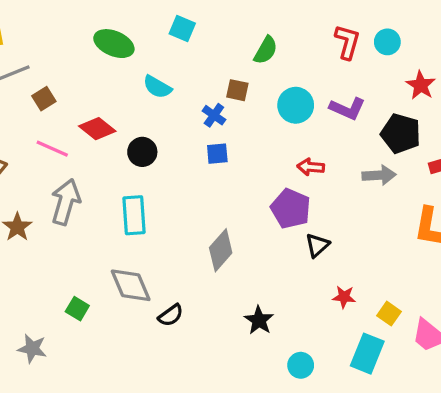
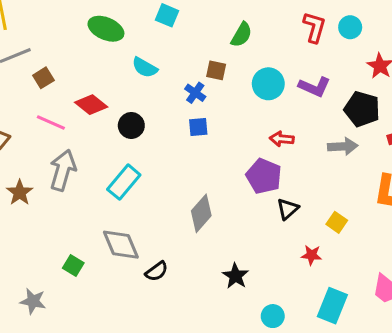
cyan rectangle: (134, 215) -> (124, 182), turned 44
yellow square: (389, 314) -> (337, 222), moved

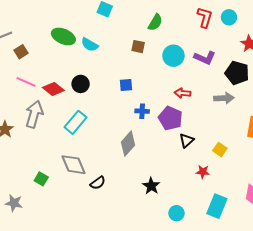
green ellipse: (106, 29) -> (63, 36), moved
blue cross: (195, 93) -> (142, 111), moved, turned -32
red diamond: (91, 105) -> (53, 89), moved

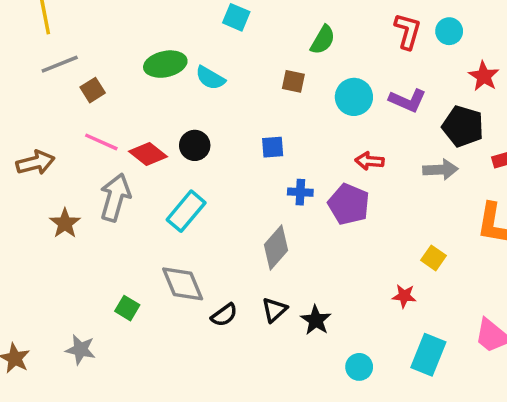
green ellipse: (63, 36) -> (165, 64), turned -35
black triangle: (187, 140) -> (274, 310), moved

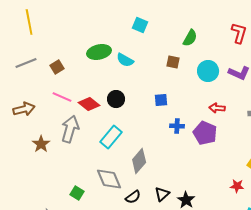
gray line: (60, 64) -> (26, 63), moved
gray diamond: (276, 248) -> (139, 161), moved

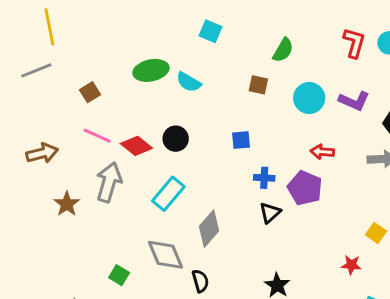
gray line: (26, 63) -> (36, 70), moved
black triangle: (162, 194) -> (270, 213), moved
black semicircle: (133, 197) -> (200, 281), turned -70

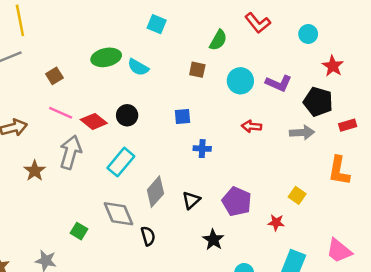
red L-shape: (354, 43) -> (258, 23), moved, turned 125
purple pentagon: (305, 188) -> (237, 202), moved
black triangle: (270, 213) -> (191, 200), moved

